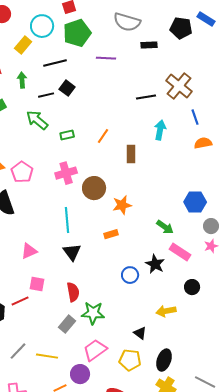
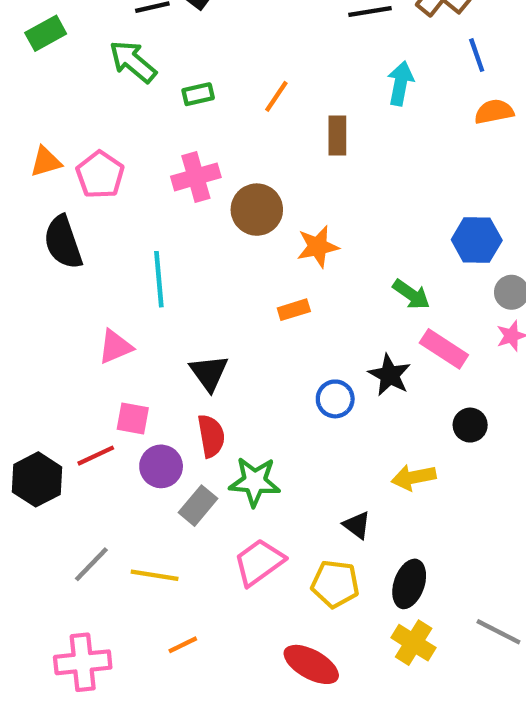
cyan line: (67, 220) -> (159, 279), moved
black triangle: (72, 252) -> (209, 373), moved
purple circle: (80, 374) -> (161, 466), moved

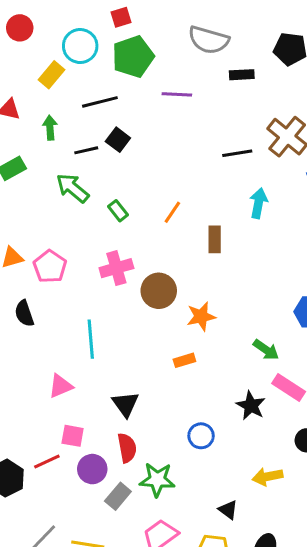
green rectangle: (198, 94) -> (118, 211), turned 65
black semicircle: (63, 242) -> (24, 313), size x0.7
blue circle: (335, 399) -> (201, 436), moved

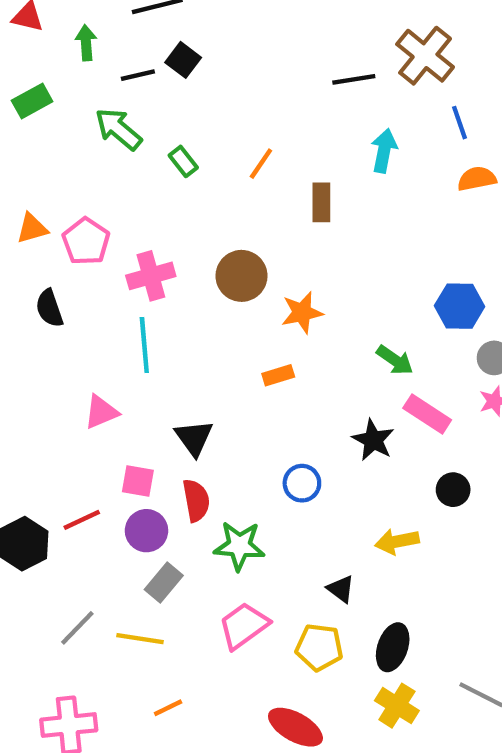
pink cross: (116, 268) -> (151, 276), moved
pink square: (73, 436) -> (138, 481), moved
gray rectangle: (118, 496) -> (164, 582), moved

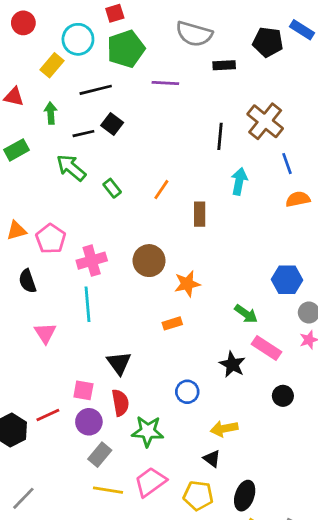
black line: (354, 79) -> (220, 136), turned -76
pink triangle: (101, 412) -> (45, 333), moved, turned -40
yellow arrow: (397, 541) -> (224, 429), moved
gray line: (77, 628) -> (23, 498), moved
yellow line: (140, 639) -> (108, 490), moved

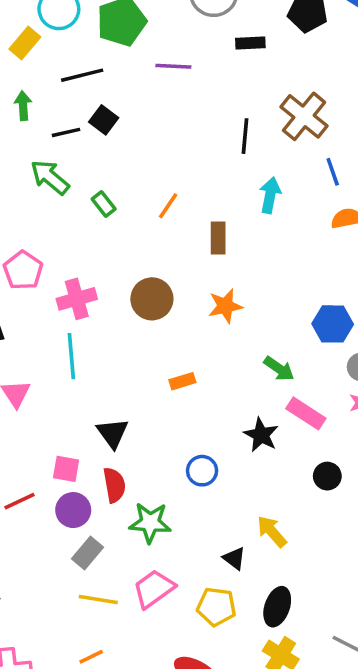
orange star: (187, 284) -> (225, 306), moved
yellow arrow: (224, 429) -> (272, 532), moved, turned 60

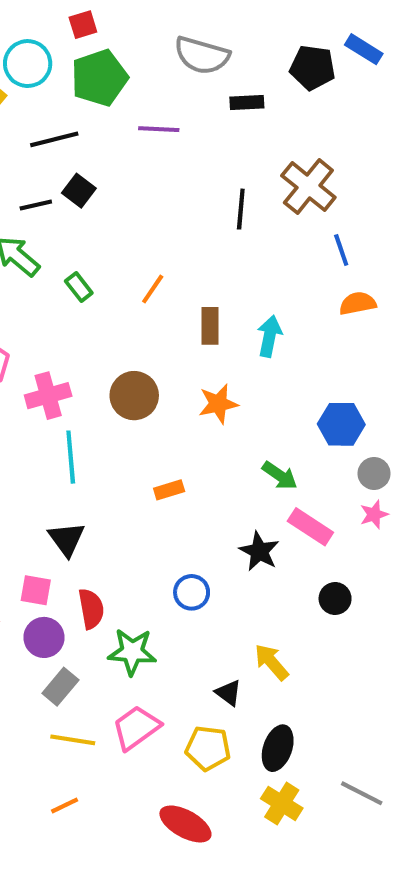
cyan arrow: (270, 195) -> (269, 336), moved
cyan line: (71, 356) -> (71, 457), moved
black triangle: (113, 433) -> (67, 539), moved

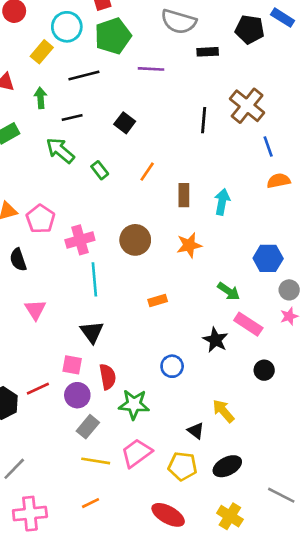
black square: (79, 191) -> (125, 123), moved
black ellipse: (278, 748) -> (227, 466), turned 44
yellow cross: (282, 803) -> (230, 516), moved

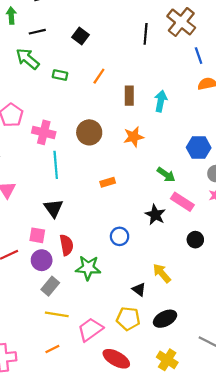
green rectangle: (100, 170) -> (60, 75), turned -40
pink cross: (80, 240) -> (44, 132), turned 30
pink trapezoid: (137, 453) -> (90, 329), moved

